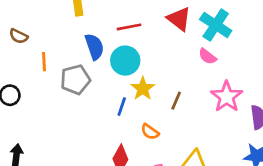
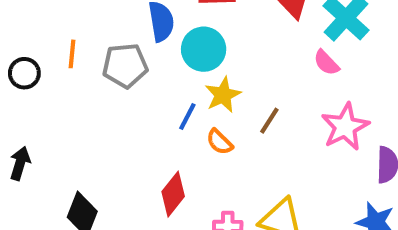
orange line: (44, 62) -> (72, 54), moved
orange semicircle: (150, 132) -> (220, 142), moved

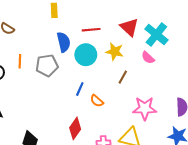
yellow star: (223, 95) -> (115, 52), moved, turned -30
brown line: (269, 121) -> (123, 77), moved
pink star: (345, 127) -> (145, 108), moved, turned 30

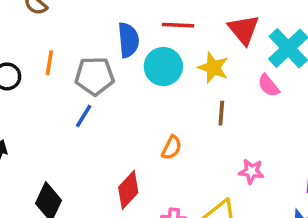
brown line: (123, 77) -> (221, 113), turned -32
blue line: (80, 89) -> (84, 116), moved
orange semicircle: (97, 101) -> (172, 148), turned -112
pink star: (145, 108) -> (251, 171), size x0.6

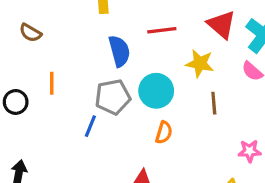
cyan circle: (163, 67) -> (156, 91), moved
gray pentagon: (95, 76) -> (113, 97), moved
orange semicircle: (172, 148) -> (164, 132), moved

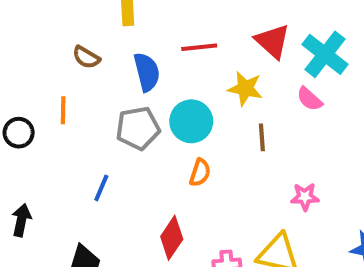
brown semicircle: (30, 33) -> (86, 57), moved
blue line: (90, 126) -> (101, 188), moved

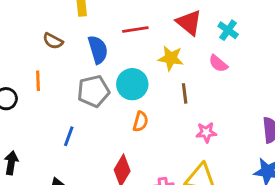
cyan cross: (325, 54) -> (228, 30), size x0.6
pink star: (305, 197) -> (206, 132), moved

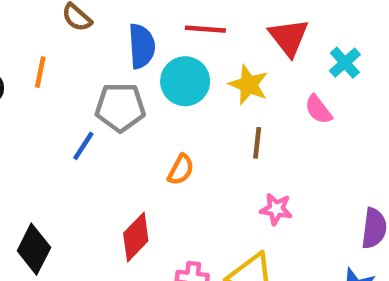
cyan circle: (132, 84) -> (185, 81), moved
blue line: (69, 136) -> (83, 146), moved

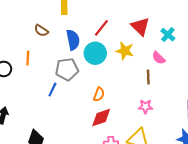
red line: (205, 29) -> (101, 28), turned -48
brown line: (257, 143) -> (148, 77), moved
red diamond: (136, 237) -> (101, 118), moved, turned 35

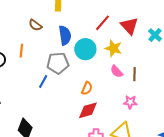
red line: (101, 28) -> (102, 23), moved
pink semicircle: (159, 58) -> (117, 71), moved

